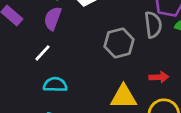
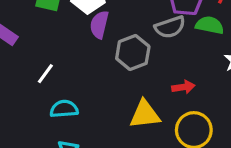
purple semicircle: (53, 18) -> (99, 25), moved
gray semicircle: (153, 25) -> (170, 27), turned 85

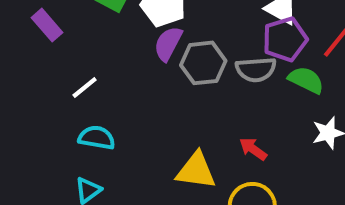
gray hexagon: (133, 53) -> (203, 63), moved
red arrow: (183, 87) -> (253, 149), turned -150

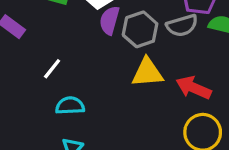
red arrow: (253, 149) -> (194, 88), size x1.5
yellow triangle: (196, 171) -> (147, 73), moved

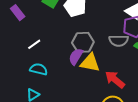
purple semicircle: (109, 20) -> (76, 57), moved
gray hexagon: (140, 29) -> (83, 42), moved

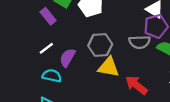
purple rectangle: (18, 13) -> (48, 16), moved
purple semicircle: (76, 57) -> (67, 58), moved

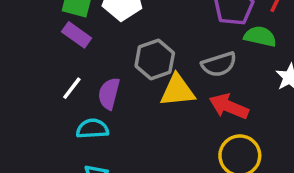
purple rectangle: (48, 16) -> (77, 35), moved
gray semicircle: (139, 42) -> (219, 64), moved

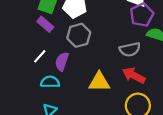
gray hexagon: (155, 59) -> (79, 35), moved
yellow triangle: (177, 91) -> (99, 82), moved

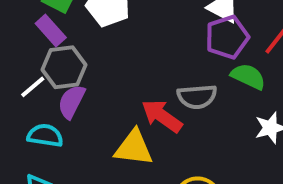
gray hexagon: (79, 35) -> (64, 67), moved
red arrow: (134, 75) -> (162, 116), moved

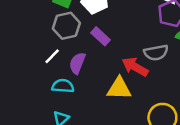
purple rectangle: (51, 31) -> (101, 36), moved
gray hexagon: (64, 67) -> (66, 26), moved

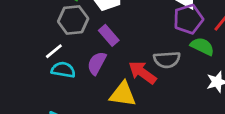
purple semicircle: (77, 63) -> (97, 63), moved
cyan semicircle: (63, 86) -> (63, 70), moved

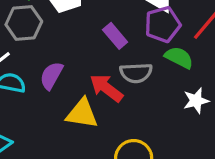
purple rectangle: (109, 35) -> (115, 36), moved

